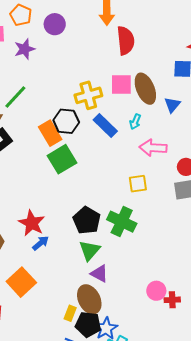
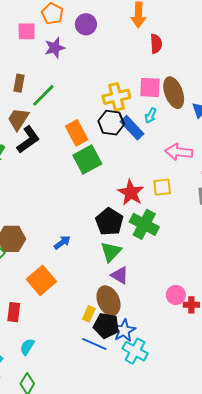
red semicircle: (126, 41) -> (156, 44), size x0.7
black hexagon: (66, 121) -> (111, 123), moved
cyan arrow: (135, 122) -> (151, 116), moved
red star: (32, 223) -> (131, 193), moved

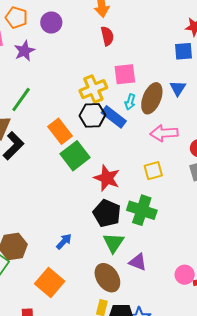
red semicircle: (156, 44) -> (107, 36), moved
brown ellipse: (174, 93) -> (152, 98), moved, turned 52
red star: (131, 193) -> (107, 178), moved
purple triangle: (120, 275) -> (138, 262), moved
brown ellipse: (108, 301) -> (107, 278), moved

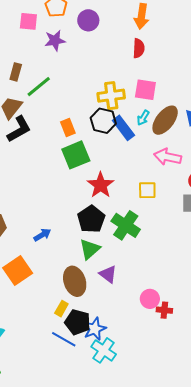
orange rectangle: (60, 131) -> (68, 127), size x0.7

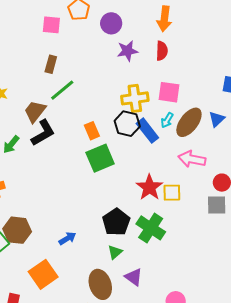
purple star: (55, 41) -> (127, 51), moved
brown rectangle: (16, 72) -> (51, 64), moved
red star: (101, 185) -> (149, 187), moved
green triangle: (90, 249) -> (115, 252), size x0.7

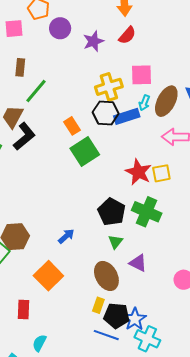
purple circle: (111, 23) -> (60, 28), moved
red semicircle: (162, 51) -> (127, 35), turned 48
blue rectangle: (147, 131) -> (127, 116), turned -60

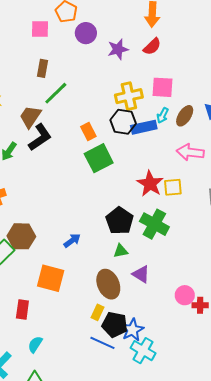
brown ellipse: (166, 101) -> (185, 116), size x0.7
green triangle: (115, 242) -> (121, 251), turned 35
orange square: (48, 276) -> (51, 278), turned -36

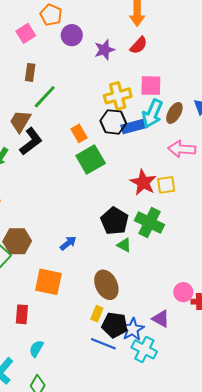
pink square: (40, 29) -> (26, 33), turned -30
cyan arrow: (163, 115) -> (152, 114), size x1.8
green triangle: (121, 251) -> (124, 245), moved, turned 42
purple triangle: (141, 274) -> (161, 319), moved

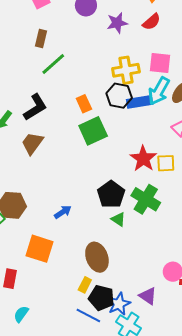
brown trapezoid: (20, 121) -> (32, 143), moved

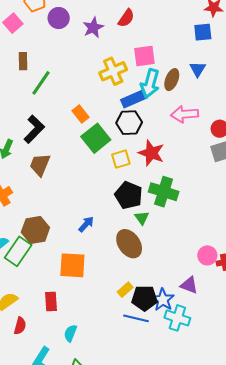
black hexagon: (119, 96) -> (129, 123), moved
yellow square: (166, 163) -> (121, 159), moved
green triangle: (118, 219) -> (142, 218), turned 35
brown ellipse: (97, 257) -> (129, 244), moved
yellow rectangle: (85, 285) -> (125, 290), turned 35

